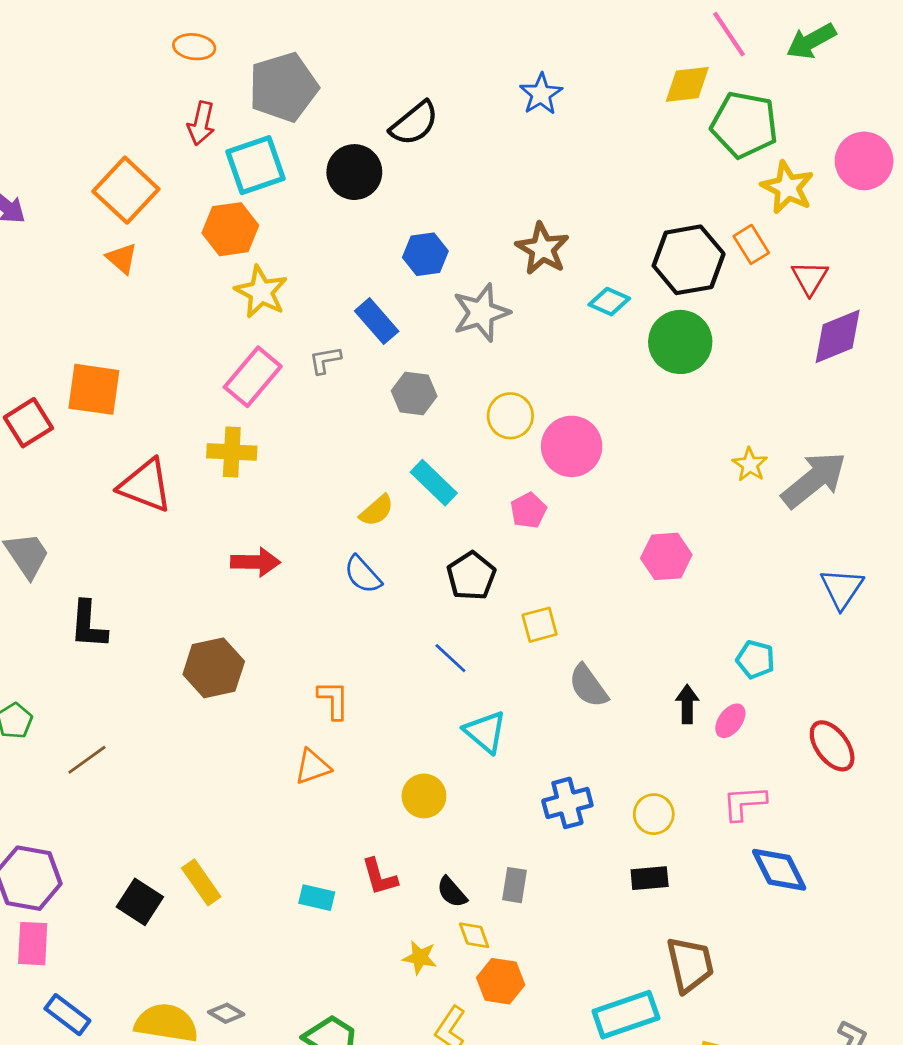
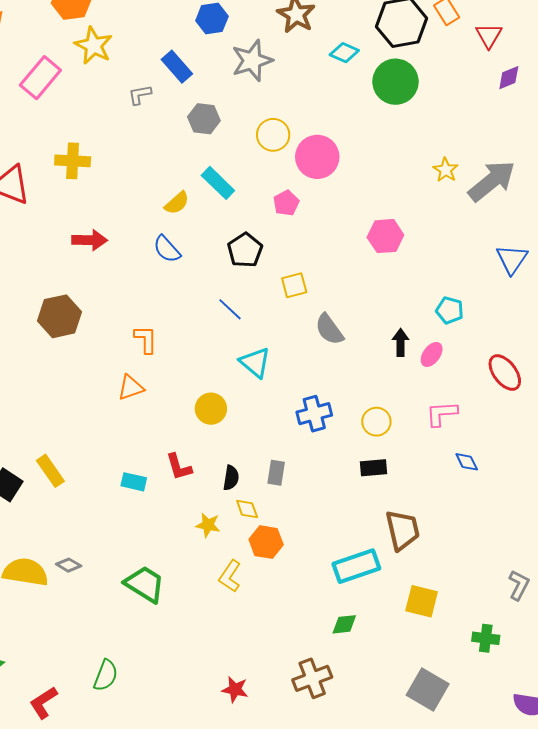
purple diamond: (838, 336) -> (509, 78), size x0.6
pink rectangle: (253, 377) -> (40, 78), moved
blue diamond: (779, 870) -> (467, 462), size x0.6
black semicircle: (452, 892) -> (231, 478), turned -130

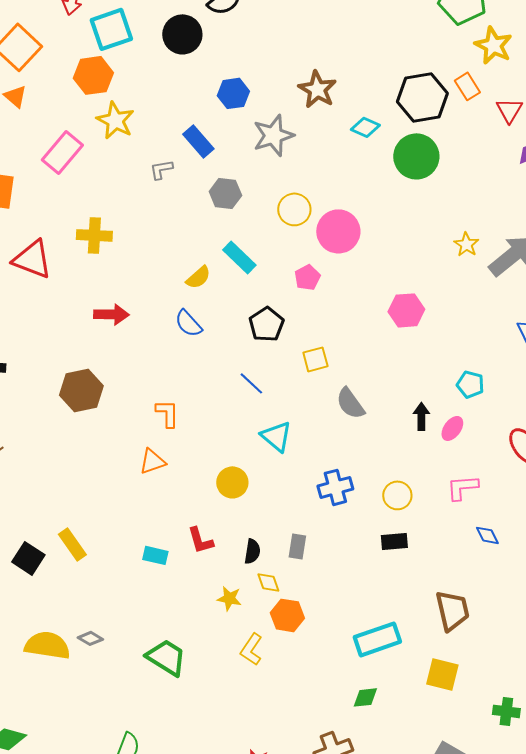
brown trapezoid: (403, 530) -> (452, 610), moved

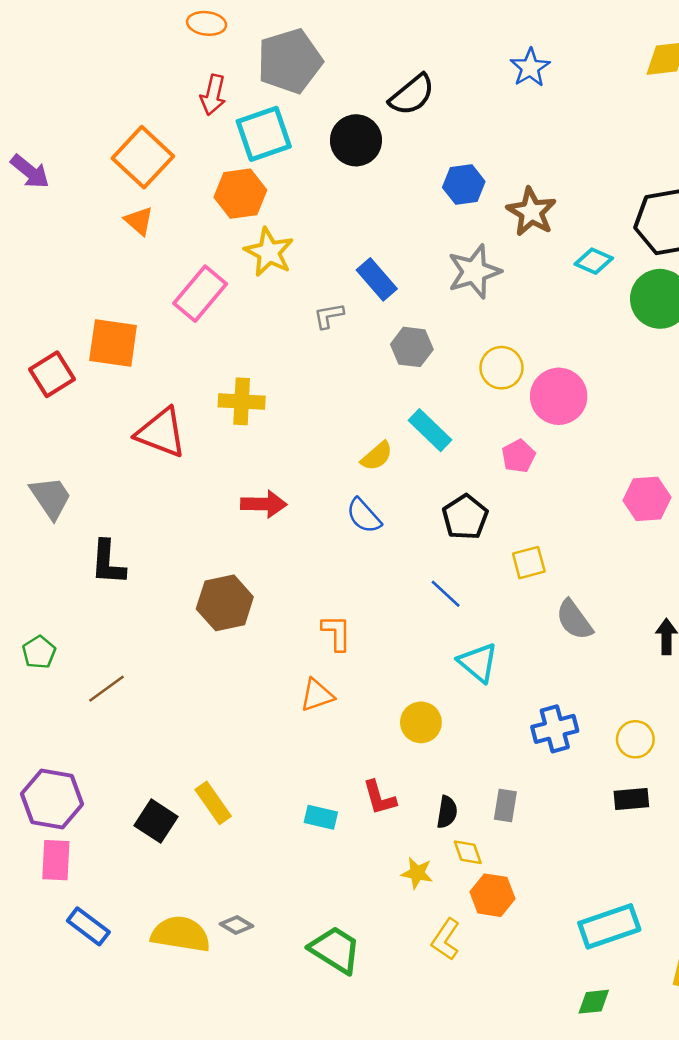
blue hexagon: (233, 93) -> (464, 185), moved

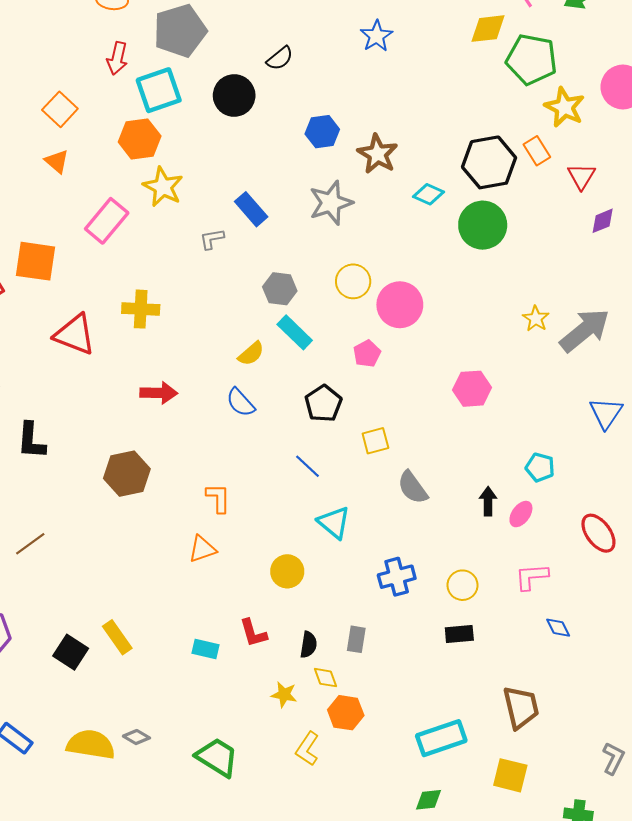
black semicircle: (412, 95) -> (280, 58), size x0.7
orange square: (143, 157) -> (60, 109), size x0.7
gray hexagon: (412, 347) -> (280, 289), moved

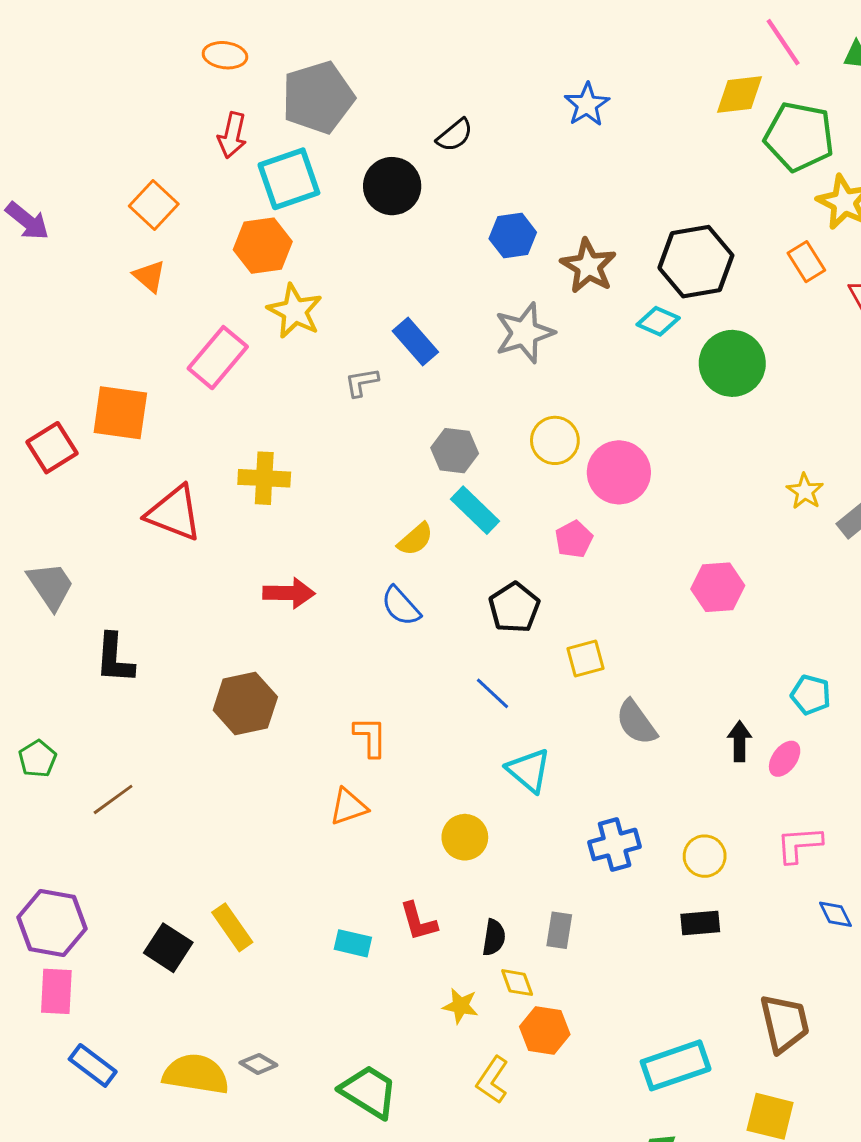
black hexagon: (489, 162) -> (696, 262), moved

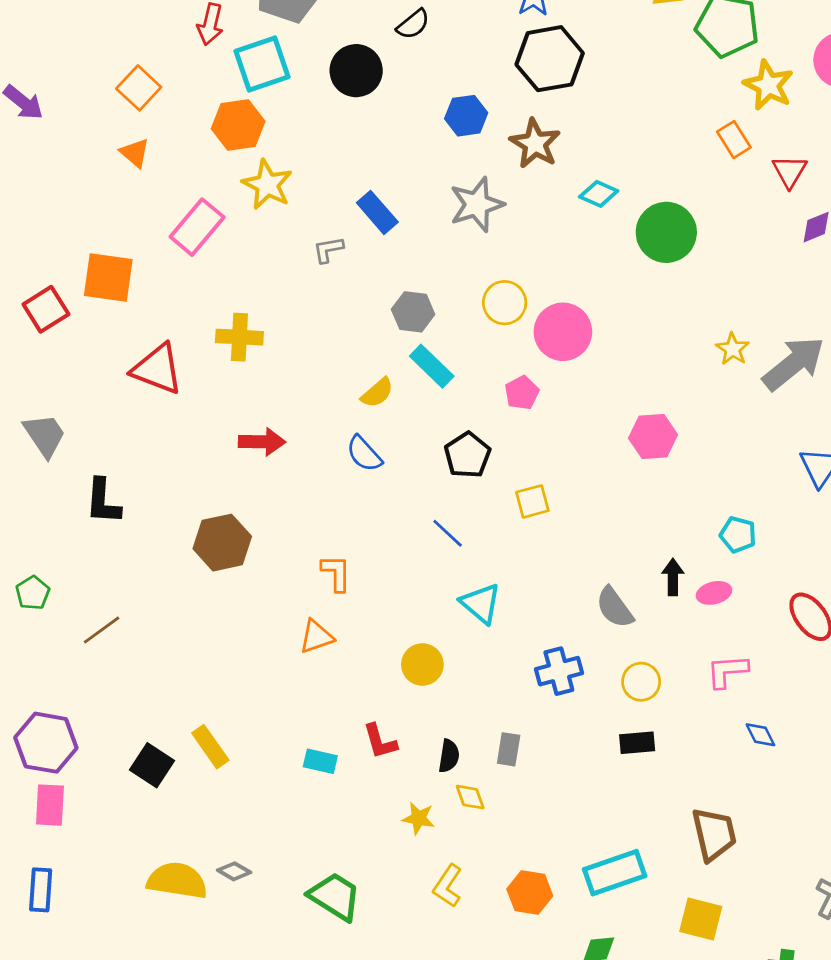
black hexagon: (696, 262) -> (550, 59), moved
gray semicircle: (636, 722) -> (615, 607), moved
pink ellipse: (785, 759) -> (714, 593), turned 40
orange hexagon: (545, 1031) -> (530, 893), moved
blue rectangle: (93, 1065) -> (41, 890), moved, turned 57

